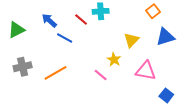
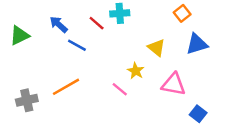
yellow triangle: (131, 40) -> (156, 48), turned -35
gray cross: (23, 67) -> (27, 100), moved

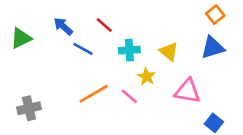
cyan cross: (120, 13) -> (129, 50), moved
orange square: (182, 13) -> (215, 14), moved
orange line: (66, 87) -> (94, 94), moved

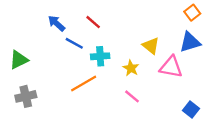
green triangle: (21, 38) -> (19, 60), moved
cyan cross: (129, 50) -> (100, 56), moved
pink triangle: (187, 91) -> (171, 67), moved
pink line: (129, 96) -> (132, 96), moved

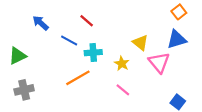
blue arrow: (56, 23) -> (41, 23), moved
pink triangle: (171, 67) -> (159, 62), turned 40

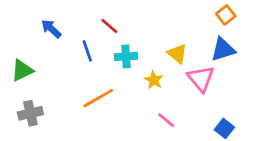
blue line: (69, 40) -> (87, 51), turned 42
cyan cross: (93, 53) -> (126, 56), moved
pink line: (123, 90) -> (166, 120), moved

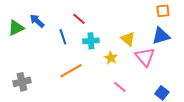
orange square: (226, 15) -> (163, 11), turned 32
green triangle: (22, 70) -> (16, 28), moved

